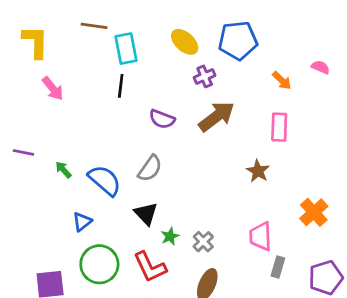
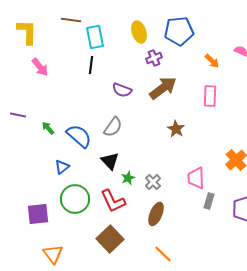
yellow ellipse: (185, 42) -> (139, 32), turned 30
brown star: (258, 171) -> (176, 129), moved

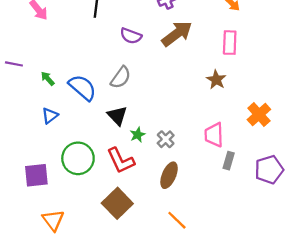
brown star: (176, 129) -> (216, 80), moved
blue triangle: (62, 167) -> (50, 116), moved

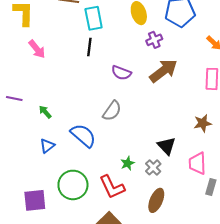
brown star: (216, 80) -> (203, 123), moved, turned 30
blue semicircle: (82, 88) -> (83, 136), moved
black triangle: (117, 116) -> (167, 146), moved

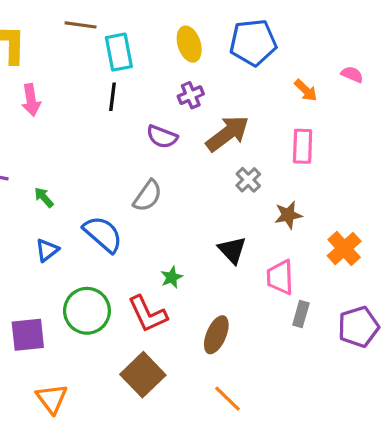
purple cross: (154, 40) -> (191, 95), moved
pink arrow: (37, 49) -> (31, 100), turned 30
gray cross: (153, 167) -> (248, 180), moved

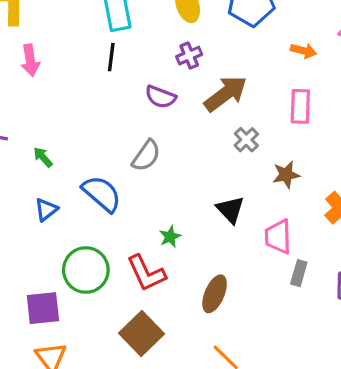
orange arrow: (306, 90) -> (304, 51), turned -30
purple square: (28, 335) -> (43, 308), moved

